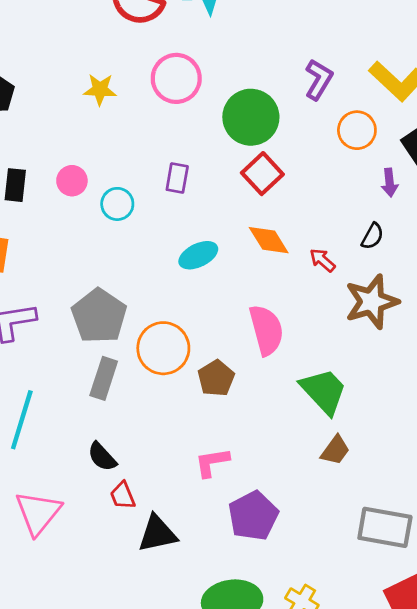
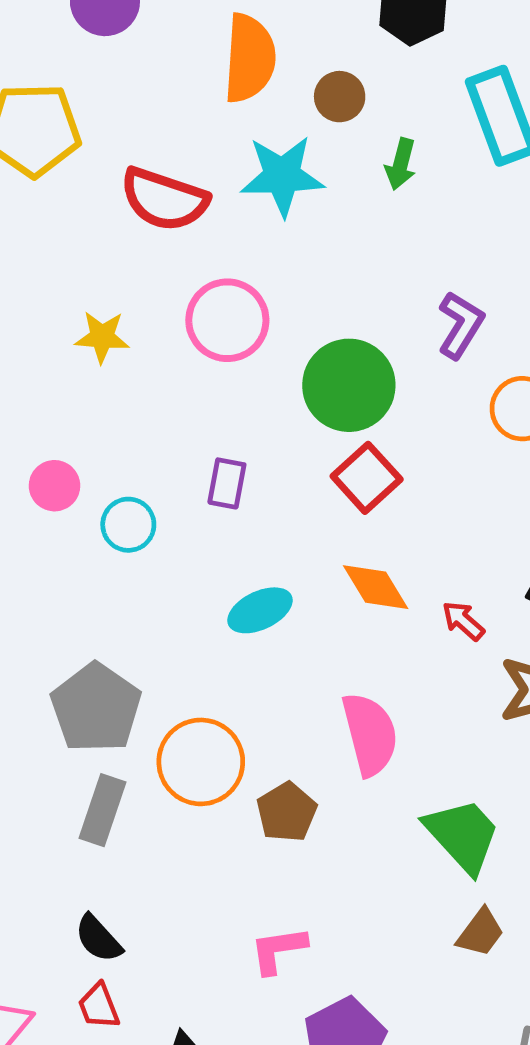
red trapezoid: (123, 496) -> (99, 1006), moved

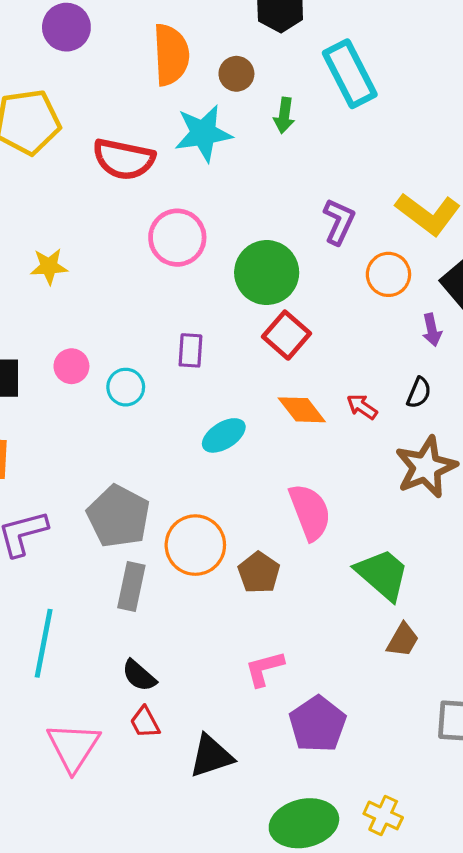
yellow star: (102, 337) -> (49, 266), moved
red arrow: (463, 621) -> (362, 407), moved

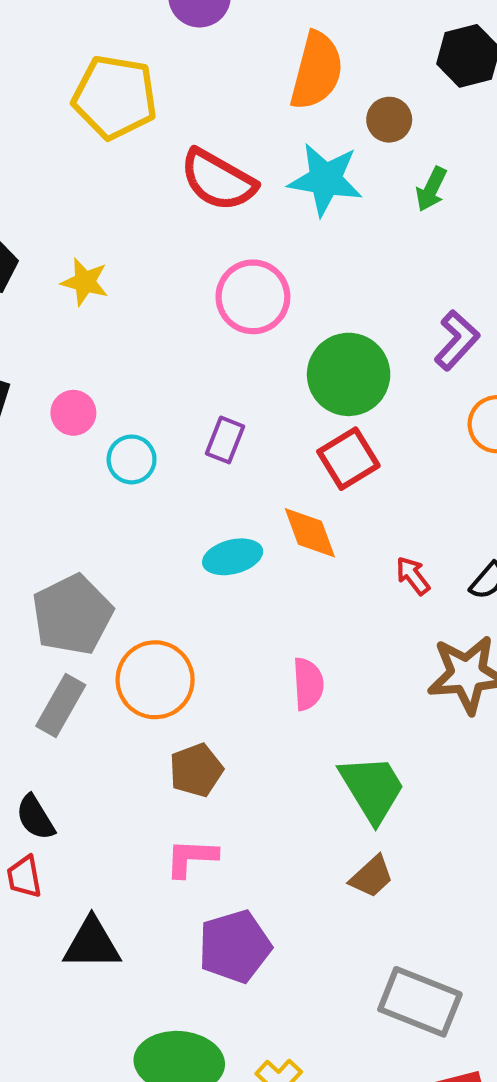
orange diamond: (302, 410) -> (310, 533), moved
pink semicircle: (310, 512) -> (308, 684), size x0.7
brown pentagon: (259, 573) -> (196, 770), moved

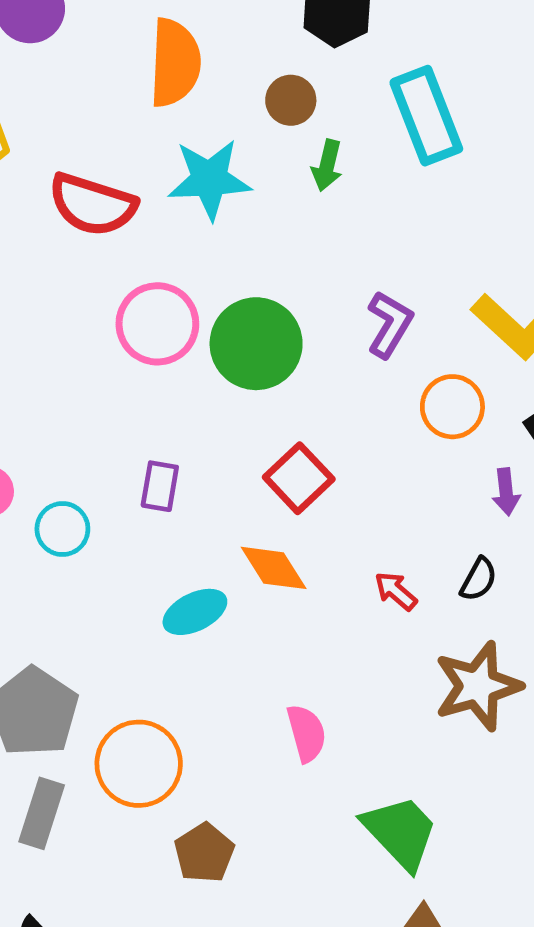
brown circle: (389, 120) -> (291, 100), moved
green circle: (349, 374) -> (256, 344), moved

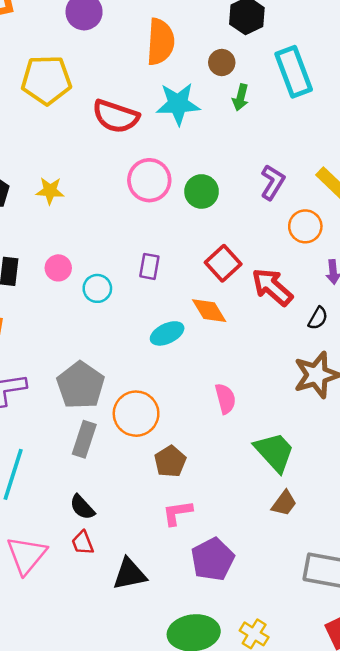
green circle: (256, 344) -> (202, 191), size x0.7
red arrow: (396, 591) -> (272, 287), moved, size x1.8

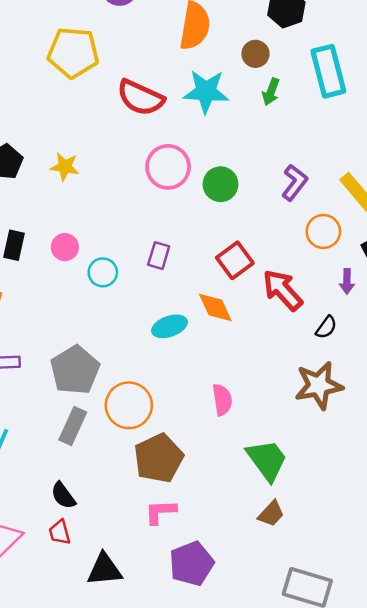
brown pentagon: (170, 461) -> (159, 458), size x1.5

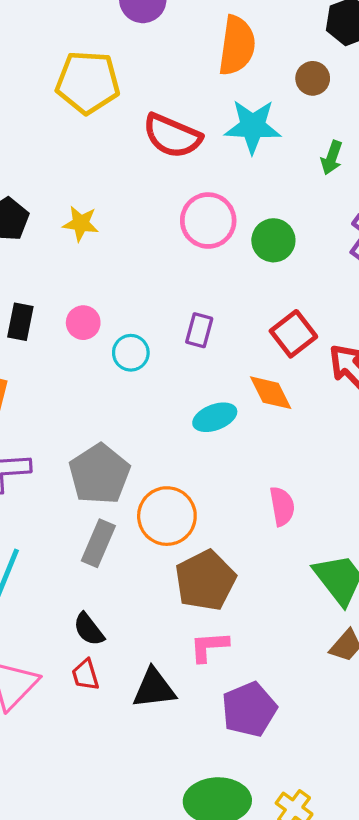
green arrow: (271, 92) -> (332, 158), moved
black triangle: (104, 570) -> (154, 688), moved

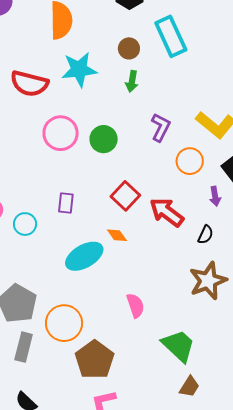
brown circle: (313, 78) -> (129, 48), moved
orange diamond: (271, 393) -> (117, 235), size x0.7
cyan ellipse: (215, 417) -> (84, 256), size x1.4

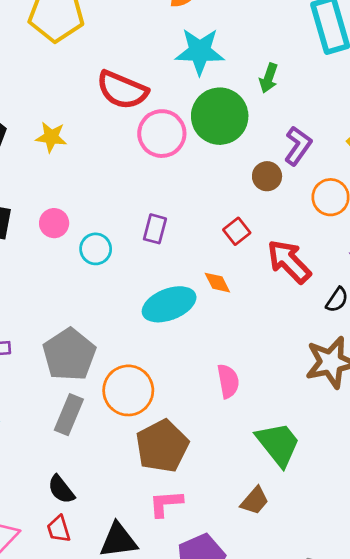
brown circle: (129, 48) -> (267, 176), moved
red semicircle: (29, 83) -> (122, 90), moved
green circle: (104, 139) -> (220, 116), moved, size x1.5
red square: (125, 196) -> (237, 231), size x0.7
brown trapezoid: (189, 387) -> (255, 501), moved

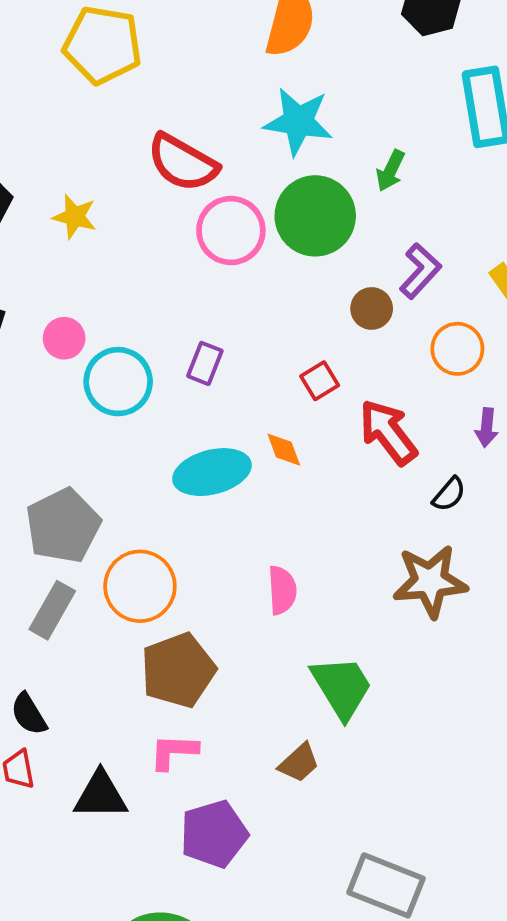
cyan circle: (96, 249) -> (118, 382), size x1.5

